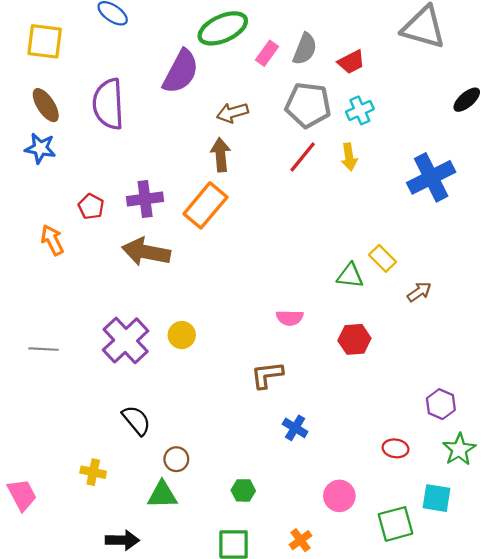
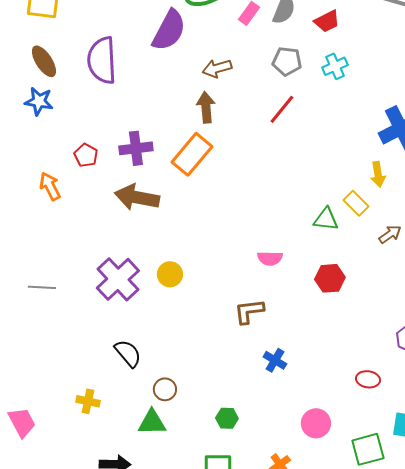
gray pentagon: (308, 105) -> (287, 61), size x0.7
yellow arrow: (349, 157) -> (378, 174), moved

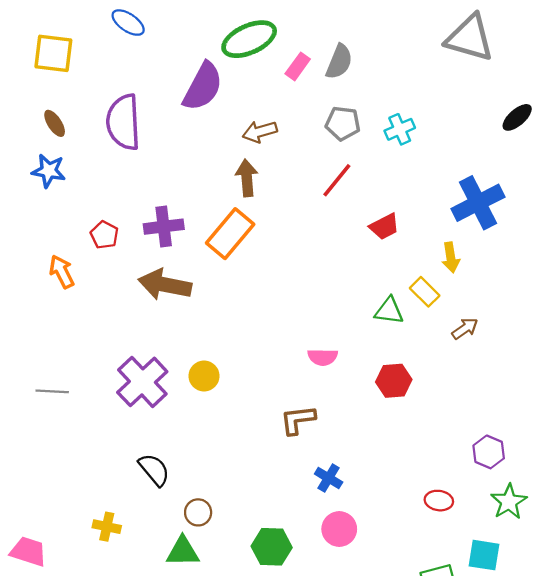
red trapezoid: (327, 21) -> (384, 227), moved
brown ellipse: (44, 61) -> (55, 123), size x0.7
green hexagon: (227, 418) -> (272, 547), size x1.5
pink trapezoid: (22, 422) -> (28, 552), turned -44
pink circle: (316, 423) -> (339, 529), moved

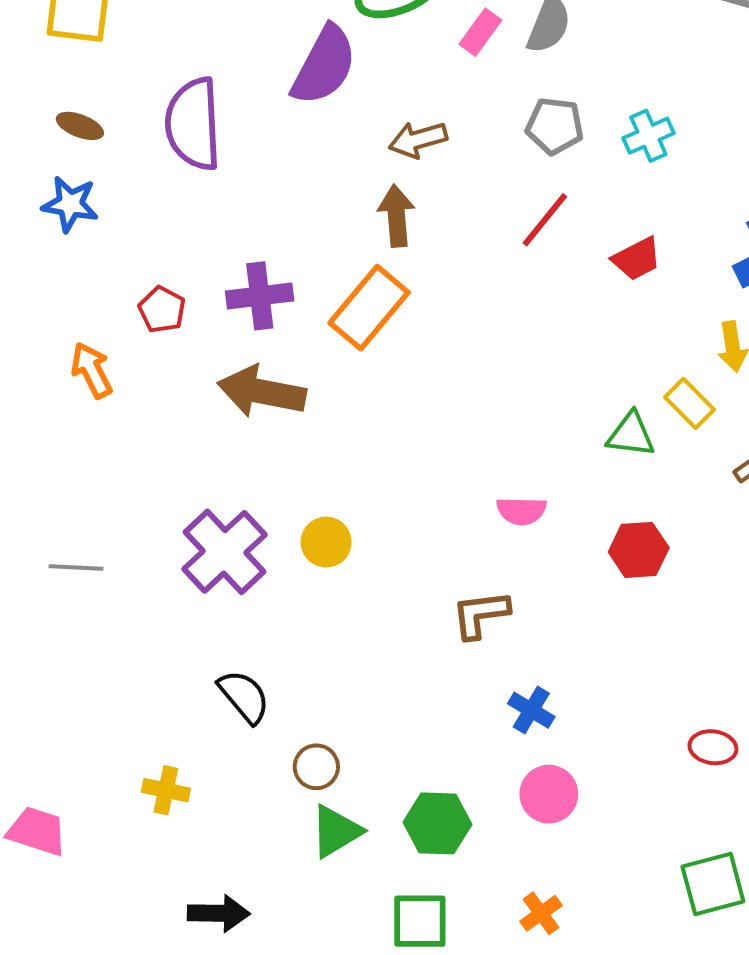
brown ellipse: (55, 123) -> (80, 126), turned -36
red trapezoid: (384, 227) -> (637, 259), moved
green triangle: (183, 552) -> (336, 831), moved, turned -30

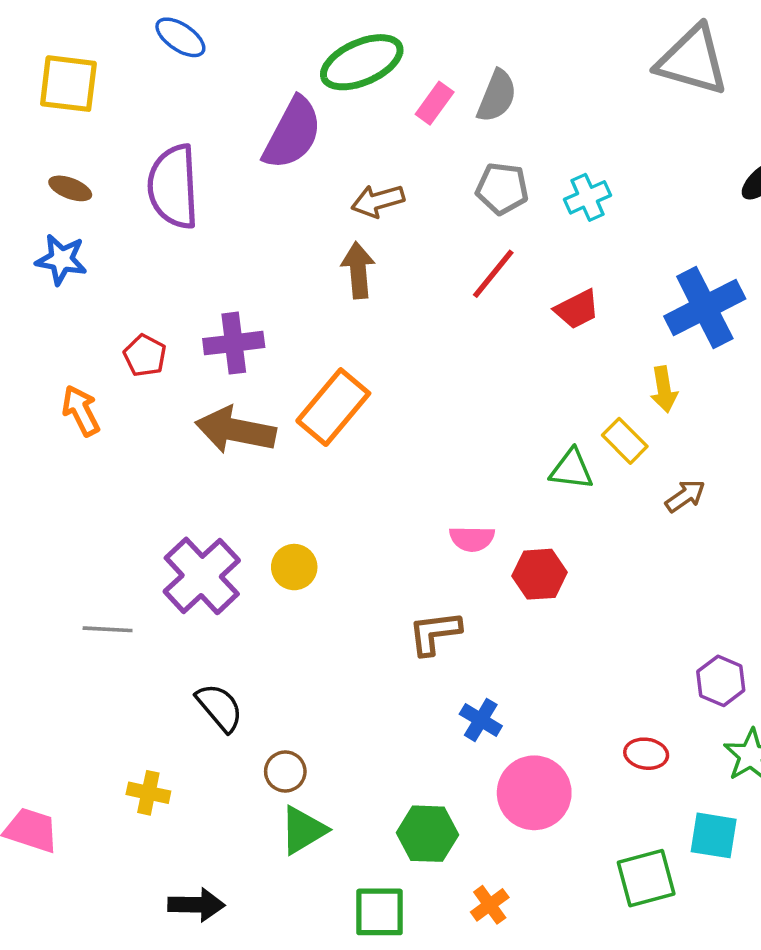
orange rectangle: (369, 308) -> (333, 407), moved
red hexagon: (639, 550) -> (539, 574), moved
gray line: (76, 567) -> (108, 629), moved
pink circle: (549, 794) -> (534, 793), moved, size x1.4
green hexagon: (437, 823) -> (427, 834), moved

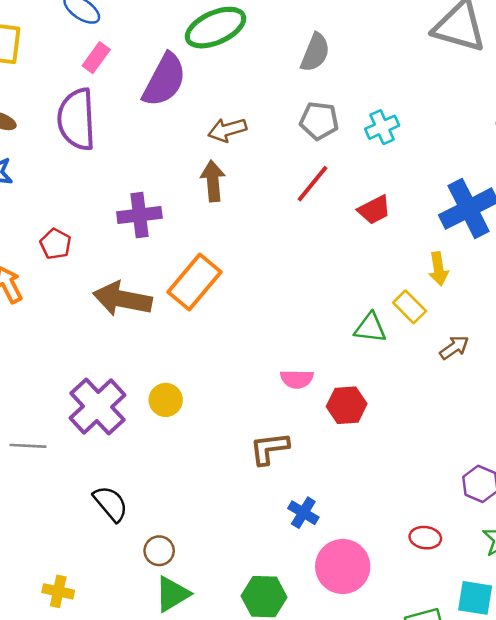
pink rectangle: (435, 103) -> (96, 58), moved
purple cross: (234, 343) -> (139, 215), moved
yellow cross: (148, 793) -> (58, 591), moved

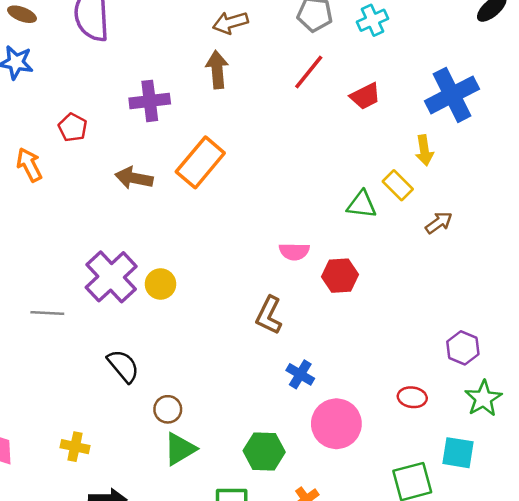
brown arrow: (122, 299) -> (134, 178), size x0.7
yellow circle: (166, 400) -> (161, 284), moved
brown L-shape: (269, 448) -> (269, 315), turned -57

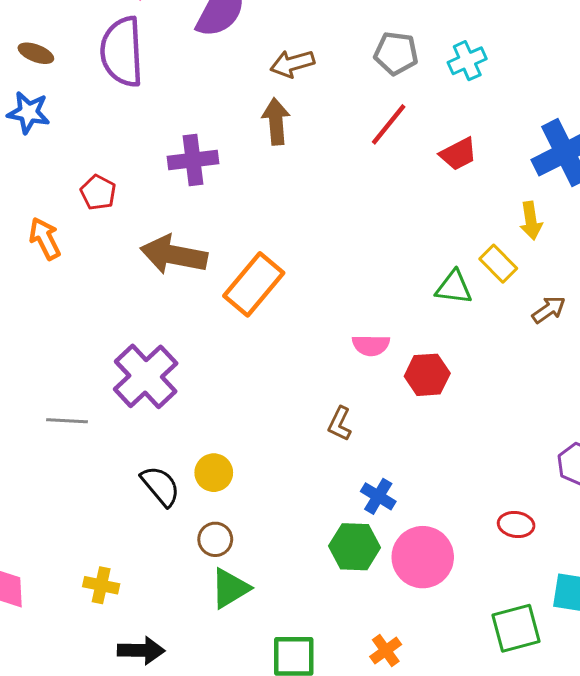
orange rectangle: (200, 162) -> (254, 284), moved
brown arrow: (134, 178) -> (174, 255), size x1.4
yellow circle: (161, 284) -> (214, 473), moved
brown L-shape: (269, 315) -> (340, 424), size x0.7
green hexagon: (264, 451) -> (355, 547), moved

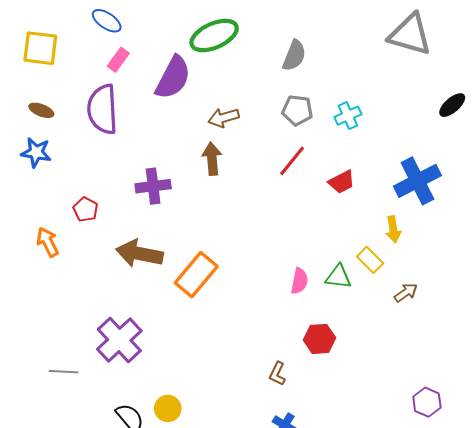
pink semicircle: (371, 345) -> (299, 281), moved, turned -80
brown L-shape: (340, 424) -> (277, 374), moved

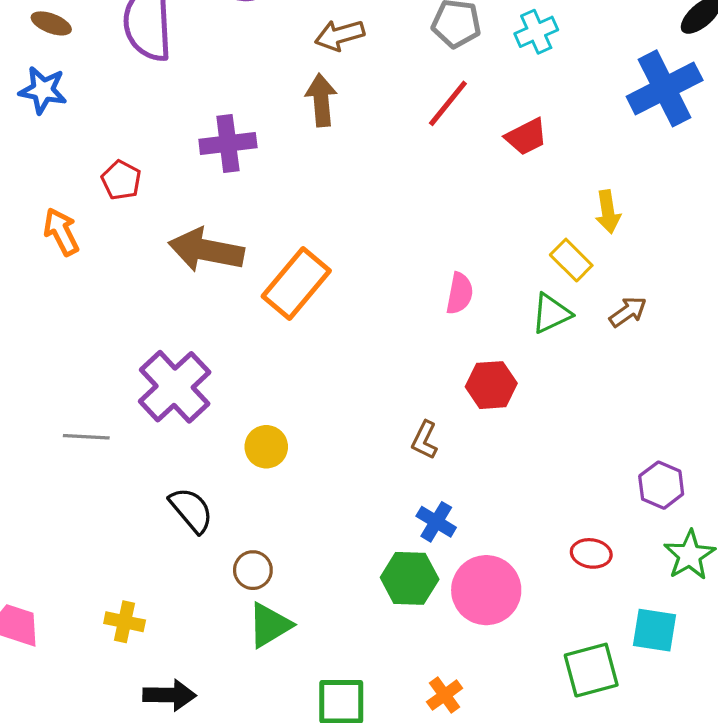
blue cross: (417, 181) -> (665, 88), moved
green triangle: (338, 277) -> (551, 313), moved, turned -32
yellow circle: (168, 408) -> (266, 447), moved

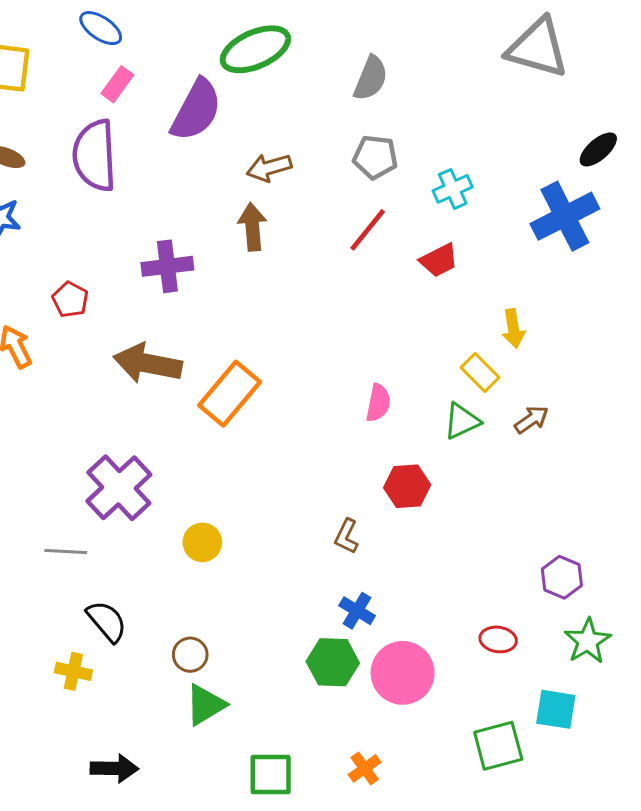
cyan cross: (536, 32) -> (453, 189), moved
gray line: (86, 437) -> (66, 551), moved
black semicircle: (191, 510) -> (107, 621), moved
yellow cross: (125, 622) -> (73, 671), moved

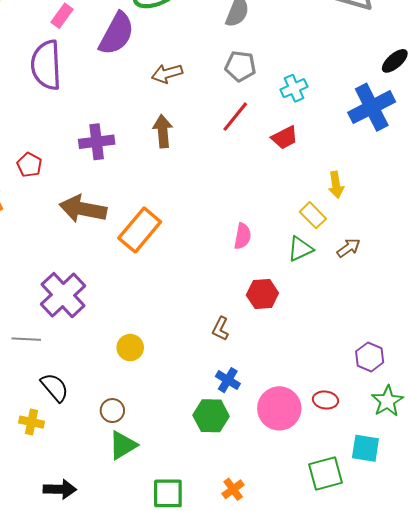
brown arrow: (252, 227) -> (163, 131), moved
yellow circle: (202, 542) -> (130, 348), moved
pink circle: (403, 673) -> (279, 408), moved

